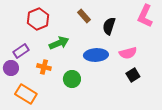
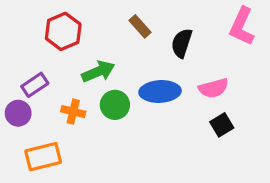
green circle: (72, 79) -> (115, 105), moved
orange rectangle: (26, 94) -> (43, 157), turned -45

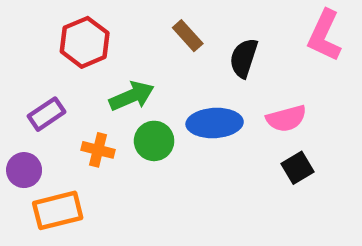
purple circle: (18, 113) -> (24, 170), moved

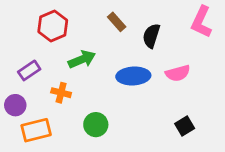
green circle: (154, 141) -> (96, 125), moved
black square: (298, 168) -> (185, 126), moved

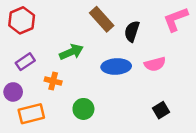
brown rectangle: (117, 22) -> (102, 19), size x1.5
pink L-shape: (201, 22) -> (176, 19), turned 44
red hexagon: (53, 26) -> (22, 20), moved

